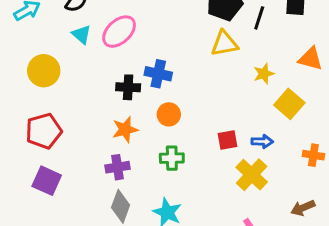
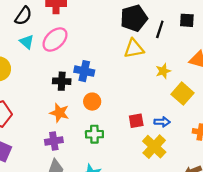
orange star: (125, 129) -> (59, 113), turned 30

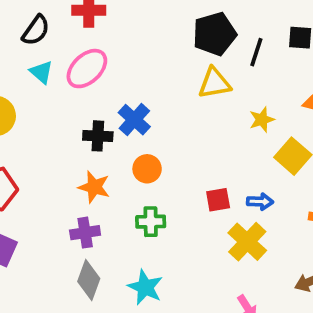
blue cross: (84, 71) -> (134, 120), turned 30

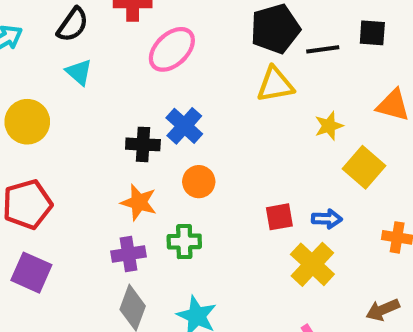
black line: (256, 52) -> (323, 49), turned 64
pink ellipse: (87, 69) -> (172, 49), moved
green cross: (151, 222) -> (184, 242), moved

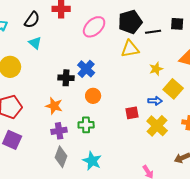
pink ellipse: (172, 49) -> (94, 27), moved
orange star: (139, 202) -> (54, 106), moved
blue arrow: (327, 219) -> (155, 101), moved
yellow cross: (312, 264) -> (157, 126), moved

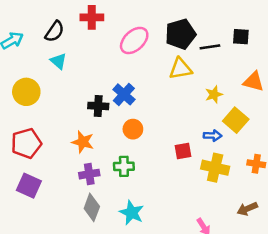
yellow cross: (157, 126) -> (215, 168), turned -30

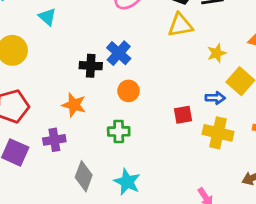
purple cross: (89, 174) -> (54, 140), moved

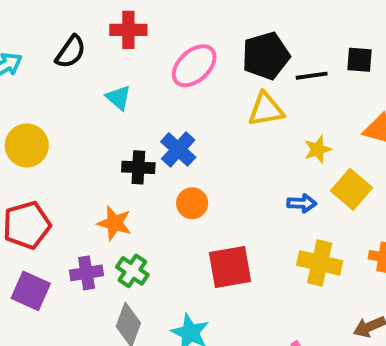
cyan triangle: (47, 17) -> (118, 98), moved
blue arrow: (215, 98) -> (302, 203), moved
red square: (183, 115) -> (230, 267), moved, size x1.6
green cross: (119, 131) -> (132, 271), moved, turned 35

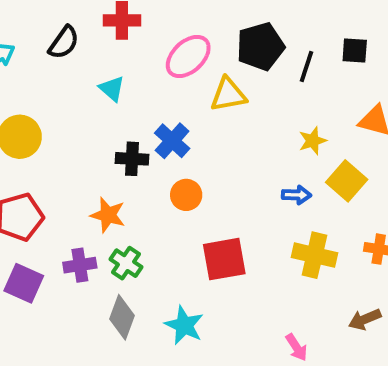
black line: (312, 76) -> (307, 67), turned -64
yellow triangle: (266, 110) -> (228, 95), moved

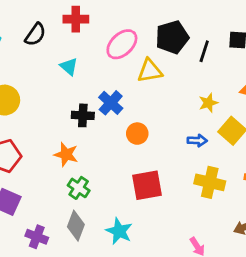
orange circle: (186, 195) -> (137, 134), moved
purple cross: (80, 265) -> (37, 237), moved, turned 30

